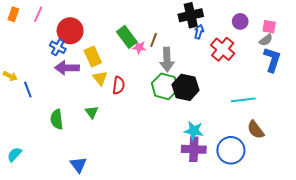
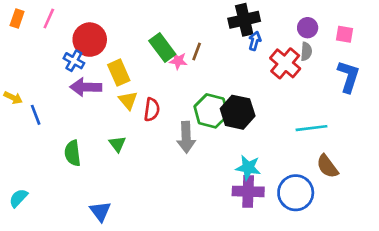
gray semicircle: (266, 40) -> (306, 51), moved, turned -48
gray arrow: (167, 60) -> (186, 137), moved

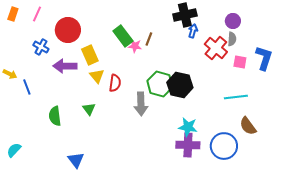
pink square: (345, 34) -> (240, 62), moved
blue cross: (74, 61) -> (41, 47), moved

